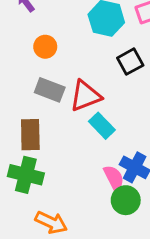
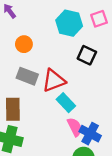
black square: (130, 62) -> (87, 55), turned -36
pink semicircle: (114, 178) -> (75, 127), moved

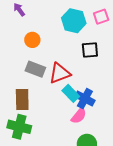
black square: (87, 55) -> (90, 50), turned -30
pink semicircle: (75, 127) -> (79, 116), turned 66
blue cross: (90, 134) -> (85, 99), moved

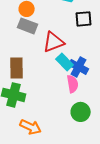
gray rectangle: (35, 69) -> (28, 26), moved
pink semicircle: (79, 116) -> (73, 84), turned -48

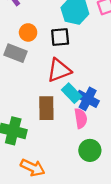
black square: (84, 19) -> (60, 37), moved
gray rectangle: (28, 26) -> (15, 53), moved
brown rectangle: (17, 68) -> (46, 108), moved

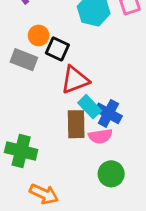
black square: (60, 37) -> (57, 49), moved, turned 30
brown rectangle: (46, 108) -> (76, 124), moved
pink semicircle: (81, 118) -> (100, 136), turned 90

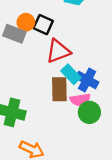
orange circle: (39, 35) -> (26, 22), moved
green circle: (111, 174) -> (89, 112), moved

